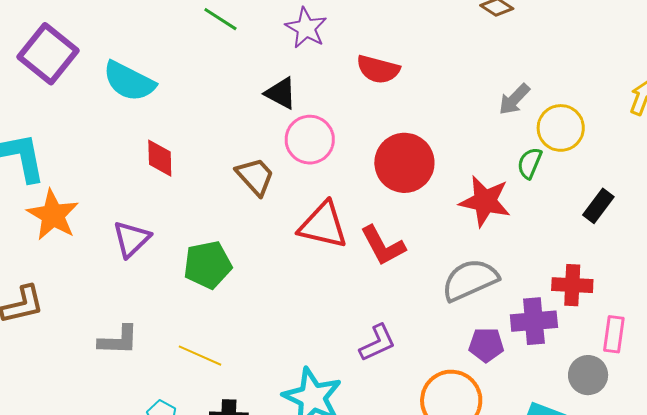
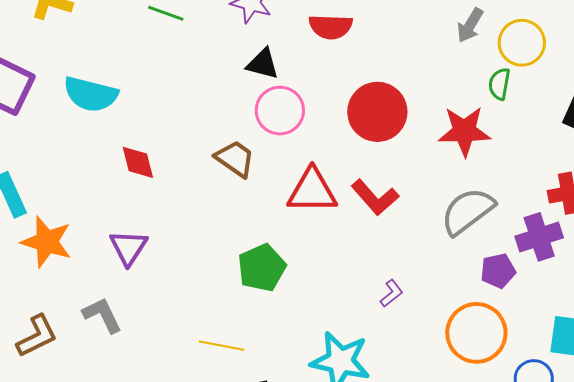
black triangle: (281, 93) -> (263, 64), moved
green pentagon: (208, 265) -> (262, 268), moved
gray L-shape: (118, 340) -> (102, 315), moved, turned -105
purple L-shape: (377, 343) -> (392, 293), size x0.7

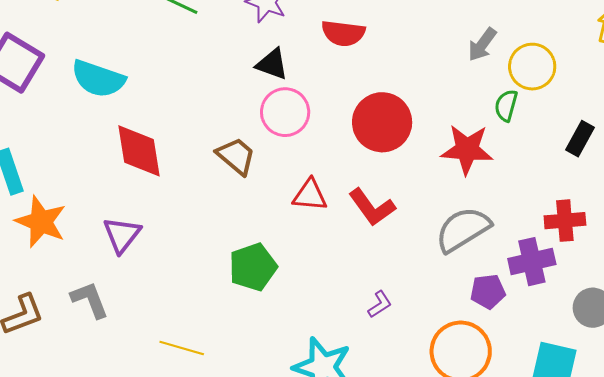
red diamond: (138, 162) -> (139, 151), size x1.5
red triangle: (312, 191) -> (310, 195), size x0.7
yellow line: (222, 346) -> (182, 348), moved

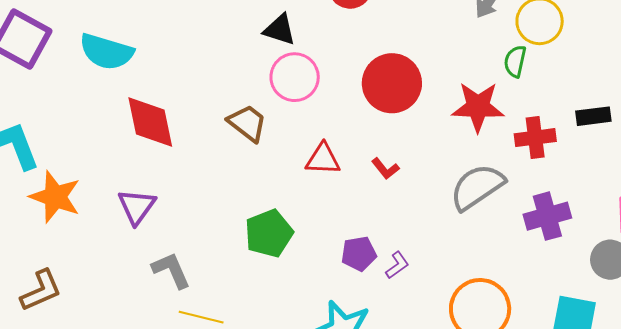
black rectangle: (580, 139) -> (593, 116), moved, turned 56
red L-shape: (372, 207) -> (385, 169), size x0.6
red cross: (565, 221) -> (535, 138), moved
purple pentagon: (488, 291) -> (359, 254), moved
gray L-shape: (90, 300) -> (171, 270), moved

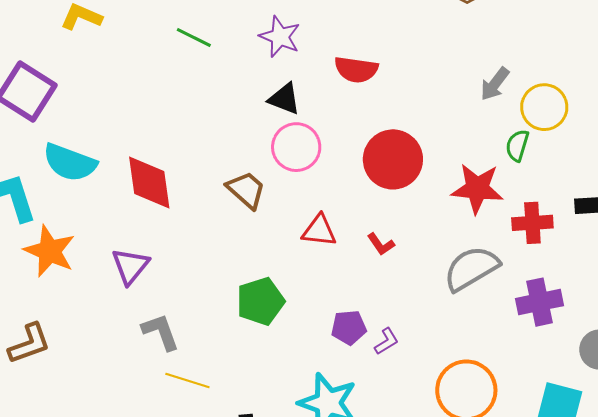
cyan semicircle: (106, 52) -> (70, 163), moved

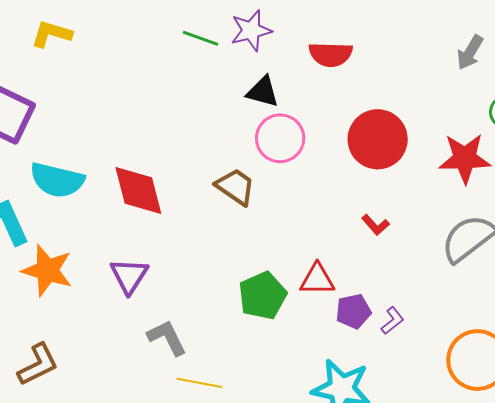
purple star: (280, 37) -> (251, 31), turned -30
green line: (194, 38) -> (201, 38), moved
red triangle: (319, 231) -> (317, 279), moved

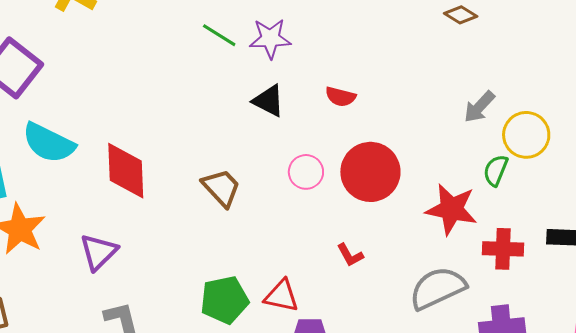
red semicircle: (331, 54) -> (341, 97), moved, size x0.7
pink circle: (280, 138) -> (306, 172), moved, size x0.7

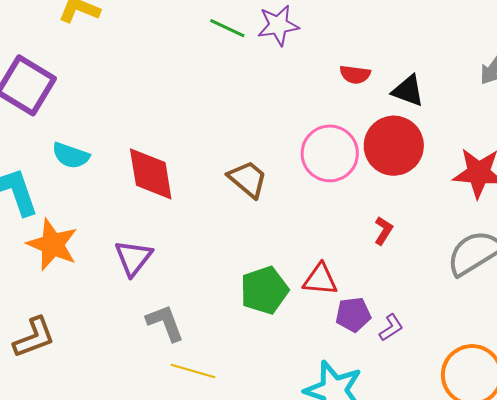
black triangle: (268, 101) -> (408, 91), moved
cyan semicircle: (49, 143) -> (71, 156), size x0.7
pink circle: (306, 172) -> (330, 153), size x1.6
red L-shape: (350, 255) -> (383, 231), turned -112

